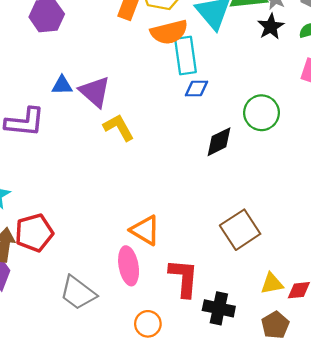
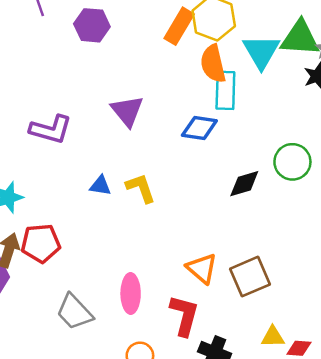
orange semicircle: (169, 32) -> (213, 64), turned 81
blue triangle: (62, 85) -> (100, 186), moved
blue diamond: (197, 88) -> (199, 128), moved, size x1.4
yellow L-shape: (119, 127) -> (141, 188), moved
orange triangle: (145, 230) -> (202, 268), moved

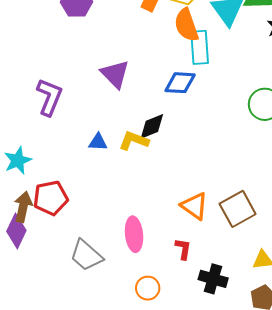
purple L-shape: (51, 129) -> (49, 97), turned -78
black diamond: (244, 184) -> (152, 126), moved
yellow L-shape: (141, 188) -> (134, 141), turned -44
red L-shape: (184, 315) -> (183, 249), size x0.6

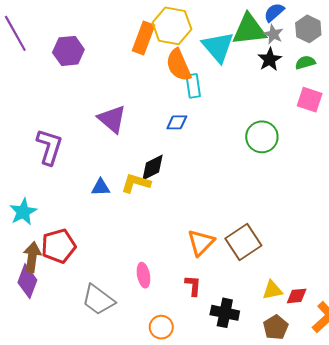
cyan rectangle: (200, 47) -> (193, 86), size x0.7
blue diamond: (180, 83) -> (177, 122), size x0.7
orange triangle: (194, 206) -> (201, 243), turned 44
pink ellipse: (134, 234) -> (143, 275), size x0.7

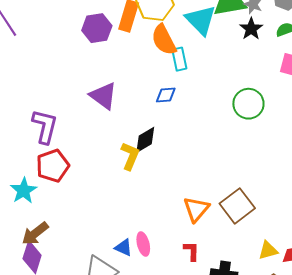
purple hexagon: (68, 51) -> (97, 28), moved
yellow L-shape: (136, 183) -> (130, 156), turned 100
blue triangle: (101, 187) -> (124, 248), moved, turned 30
red pentagon: (59, 246) -> (53, 166), moved
brown arrow: (32, 257) -> (35, 233), turned -132

